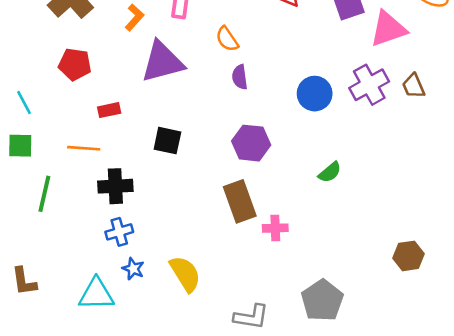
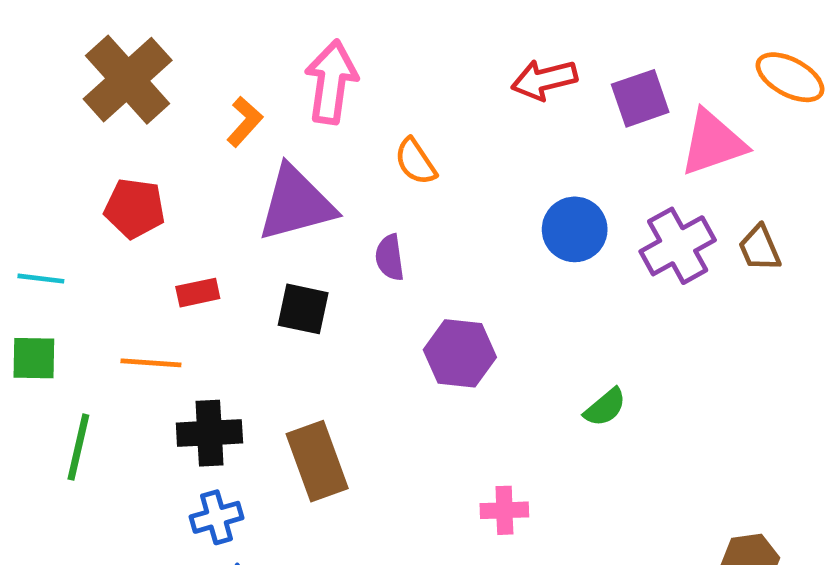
purple semicircle: (240, 77) -> (390, 257), moved
blue circle: (315, 94) -> (575, 229), moved
cyan line: (24, 102) -> (41, 279), turned -55
black square: (167, 141) -> (303, 309), moved
brown rectangle: (240, 201) -> (317, 461), moved

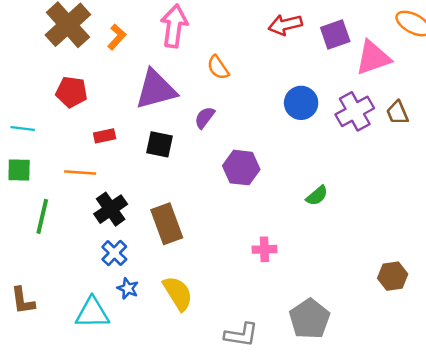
orange L-shape: (245, 122) -> (117, 37), moved
purple semicircle: (390, 257) -> (205, 118), turned 45
black cross: (209, 433) -> (111, 209), turned -32
blue cross: (217, 517) -> (114, 253), turned -30

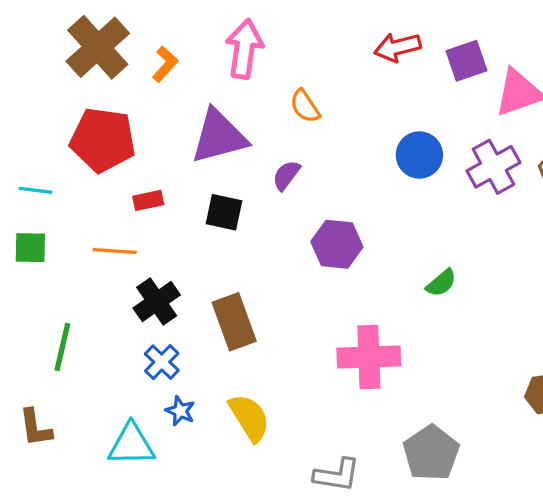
red pentagon: (72, 92) -> (103, 140), size x1.5
green line: (42, 216) -> (62, 347), moved
pink cross: (264, 249) -> (369, 357), size x1.8

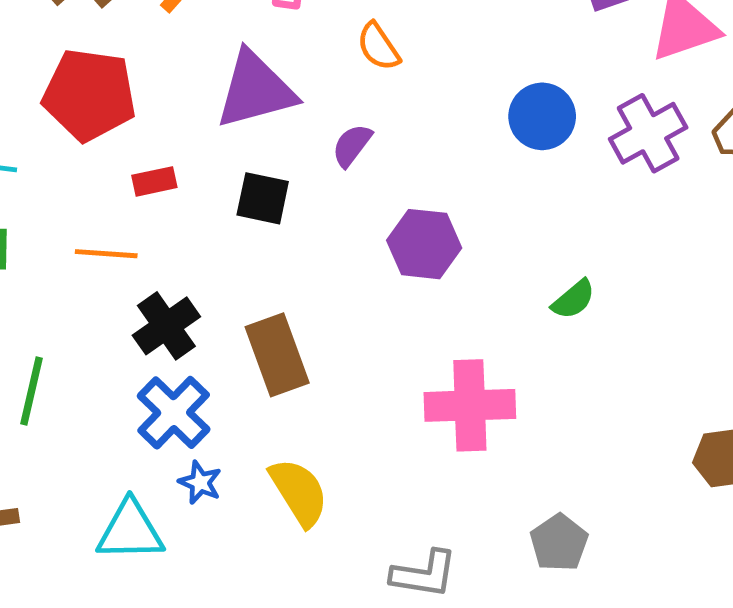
blue cross: (162, 362) -> (174, 413), size x1.4
gray pentagon: (431, 453) -> (559, 543), size x0.7

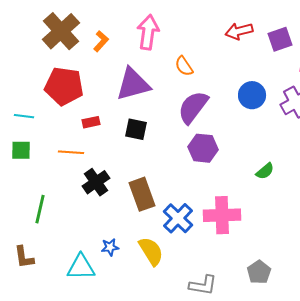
purple semicircle: (352, 145) -> (193, 107), moved, size x1.8
blue cross: (174, 413) -> (178, 218), moved
blue star: (200, 483) -> (110, 247), turned -30

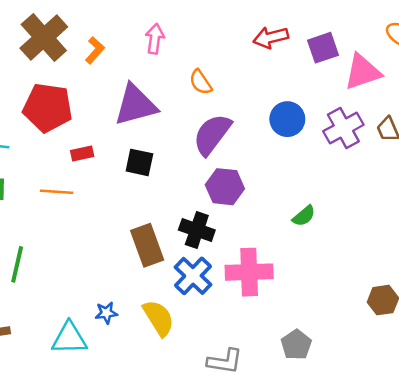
pink arrow: (148, 32) -> (155, 39), size x0.7
black cross: (96, 182) -> (197, 230), moved, turned -36

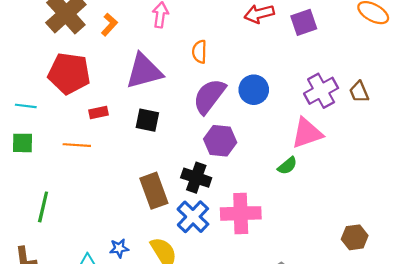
pink triangle: (363, 72) -> (307, 133), moved
orange semicircle: (201, 82) -> (199, 52), turned 35
blue circle: (287, 119) -> (254, 90), moved

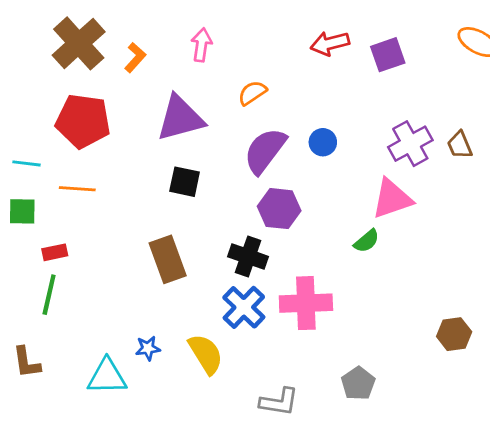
orange semicircle: (199, 52) -> (252, 93), turned 55
blue circle: (254, 90) -> (323, 142), size x0.7
red rectangle: (98, 113) -> (55, 252), moved
orange line: (77, 145) -> (77, 189), moved
brown rectangle: (154, 191) -> (168, 259), moved

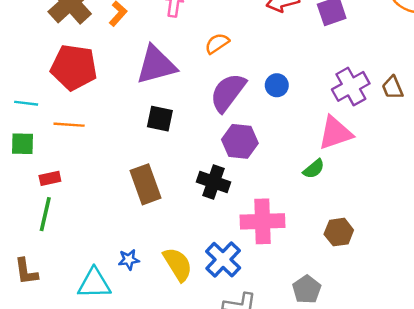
blue cross: (244, 307) -> (223, 260), moved
brown hexagon: (454, 334) -> (339, 232), moved

